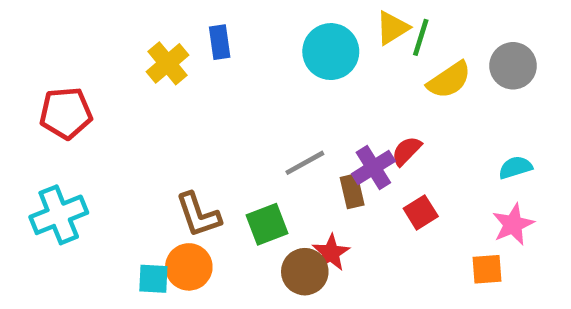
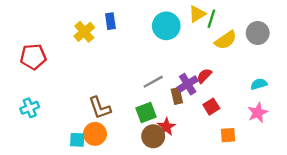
cyan cross: (59, 215) -> (30, 108), size x0.7
green square: (267, 224) -> (146, 113), moved
orange square: (487, 269) -> (228, 135), moved

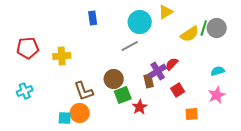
green line: (211, 19) -> (204, 28), moved
yellow cross: (84, 32) -> (62, 56), moved, turned 36
gray line: (153, 82) -> (130, 46), moved
brown circle: (153, 136) -> (114, 79), moved

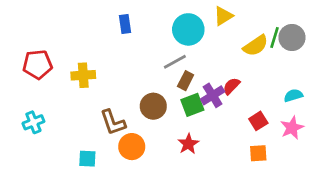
brown rectangle: (149, 81) -> (186, 81), moved, turned 40
red square: (178, 90) -> (258, 121), moved
green square: (123, 95) -> (192, 105), moved
orange circle: (80, 113) -> (132, 147), moved

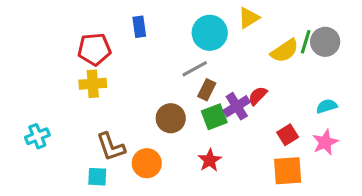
red pentagon: (37, 64) -> (94, 49), moved
brown L-shape: (113, 122) -> (111, 147), moved
orange square: (258, 153) -> (288, 171), size x1.5

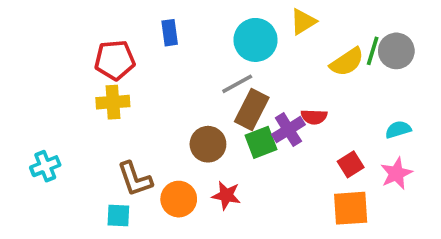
brown rectangle: (207, 90) -> (252, 109), size x1.5
red semicircle: (258, 96) -> (314, 117), turned -132
red star: (210, 160) -> (226, 195), moved, turned -30

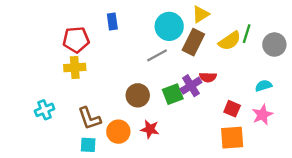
gray circle: (396, 51) -> (274, 45), moved
brown rectangle: (252, 109) -> (193, 42), moved
red square: (351, 164) -> (232, 109), turned -35
cyan cross: (45, 166) -> (45, 110), moved
cyan square: (118, 216) -> (88, 145), moved

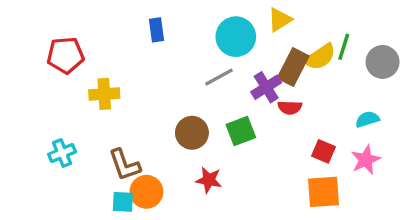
red pentagon: (76, 40) -> (65, 55), moved
brown rectangle: (193, 42) -> (293, 67), moved
purple cross: (191, 86) -> (266, 87), moved
orange circle: (118, 132) -> (146, 192), moved

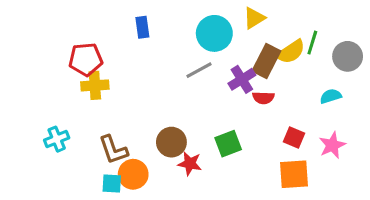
red pentagon: (65, 55) -> (86, 59), moved
cyan semicircle: (367, 119) -> (331, 96), moved
green square: (241, 131) -> (228, 144), moved
brown circle: (192, 133) -> (171, 142), moved

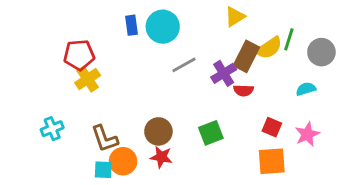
cyan circle: (214, 33) -> (163, 27), moved
yellow cross: (95, 85) -> (88, 79), turned -30
red star: (190, 164) -> (161, 157), moved

